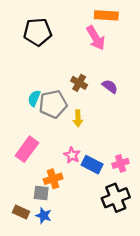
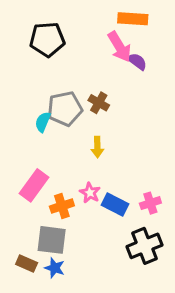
purple semicircle: (110, 86) -> (137, 61), moved
gray pentagon: (53, 104) -> (65, 109), moved
orange cross: (53, 179) -> (62, 206), moved
gray square: (41, 193) -> (52, 240), size x1.5

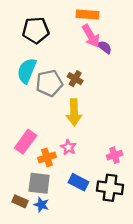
orange rectangle: (133, 19) -> (87, 14), moved
cyan semicircle: (43, 122) -> (27, 71), moved, size x1.6
yellow arrow: (97, 147) -> (74, 112), size x1.6
blue rectangle: (115, 205) -> (78, 182), moved
black cross: (145, 246) -> (110, 188), turned 30

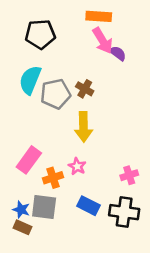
blue star: (41, 205) -> (21, 210), moved

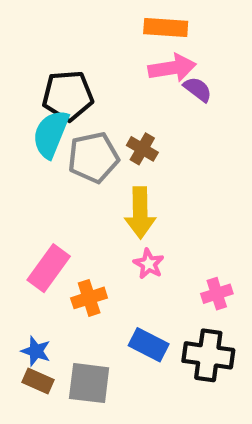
black pentagon: (40, 34) -> (68, 96), moved
pink arrow: (103, 41) -> (172, 68), turned -68
pink star: (77, 166) -> (149, 264), moved
gray square: (44, 207) -> (89, 383), moved

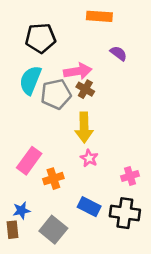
pink arrow: (172, 68) -> (78, 71), moved
black pentagon: (68, 96) -> (41, 38), moved
blue star: (36, 351) -> (21, 210), turned -30
brown rectangle: (38, 381) -> (12, 230), moved, turned 60
gray square: (89, 383) -> (53, 230), turned 32

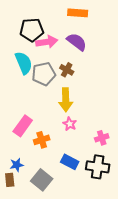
purple semicircle: (119, 53) -> (77, 42), moved, size x1.5
pink arrow: (78, 71) -> (47, 42), moved
cyan semicircle: (30, 80) -> (24, 63), turned 135

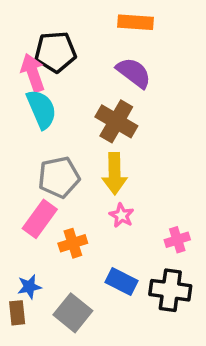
pink arrow: (47, 42) -> (33, 73), moved, turned -100
brown cross: (67, 70) -> (116, 121), size x1.6
gray pentagon: (44, 74) -> (59, 177), moved

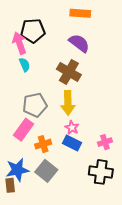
cyan semicircle: (42, 109) -> (25, 65), size x0.6
blue rectangle: (122, 281) -> (72, 143), moved
blue star: (29, 287) -> (17, 170), size x1.6
gray square: (73, 313) -> (46, 171), moved

